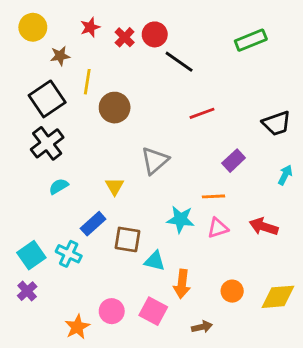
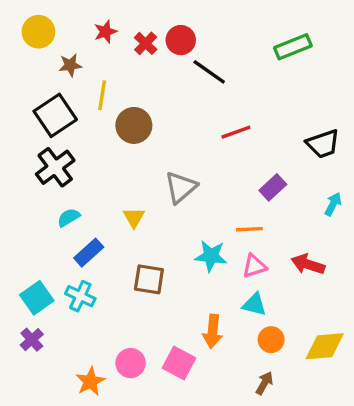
blue rectangle: (93, 224) -> (89, 253), moved
cyan triangle: (155, 261) -> (254, 304), moved
brown arrow: (202, 327) -> (264, 383), moved, turned -48

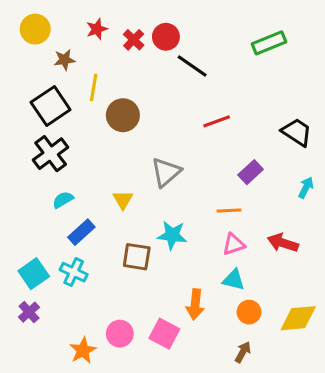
black trapezoid: (323, 144) -> (297, 132), turned -128
cyan star: (211, 256) -> (172, 235), moved

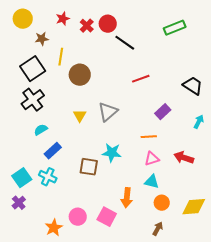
yellow triangle: (123, 200) -> (80, 116), moved

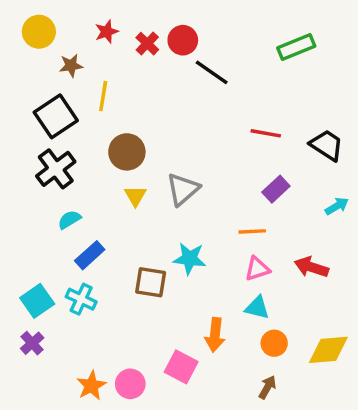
brown circle: (80, 75) -> (127, 152), moved
red line: (141, 79) -> (266, 133), moved, turned 30
cyan arrow: (199, 122) -> (337, 206), turned 32
pink circle: (78, 217) -> (130, 384), moved

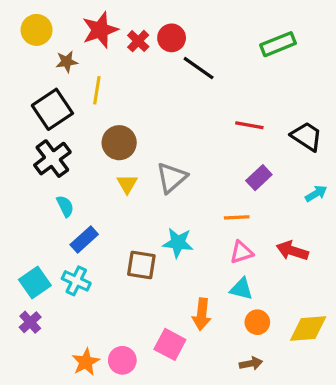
red star: (107, 32) -> (100, 30), size x1.6
cyan semicircle: (69, 220) -> (65, 206), turned 95
brown arrow: (267, 387) -> (251, 363), turned 50

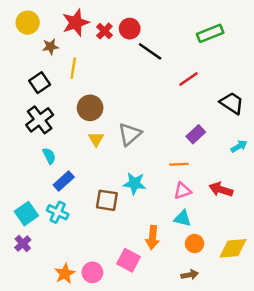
black square: (52, 109) -> (40, 83), size x0.7
red line: (249, 125) -> (189, 79), moved, turned -45

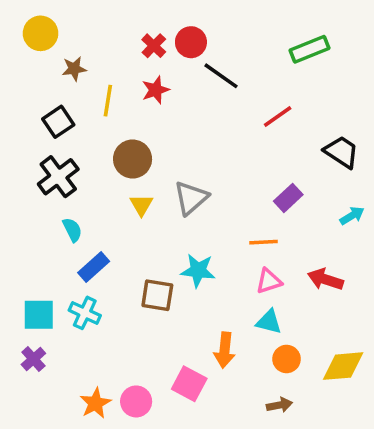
red star: (76, 23) -> (156, 90), moved, size x0.7
cyan square: (26, 214) -> (39, 315), turned 35

